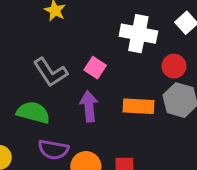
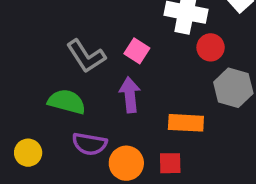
red circle: (174, 66) -> (211, 47), moved
orange rectangle: (138, 106) -> (186, 123), moved

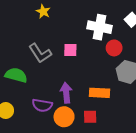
pink square: (137, 51) -> (70, 50), turned -32
purple arrow: (130, 95) -> (66, 93), moved
green semicircle: (67, 102) -> (16, 75), moved

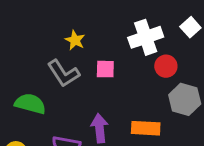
yellow star: (43, 11) -> (75, 40), moved
white cross: (99, 27) -> (146, 37), turned -30

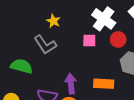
white cross: (146, 37) -> (104, 19), turned -35
pink square: (105, 69) -> (89, 40), moved

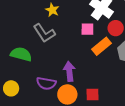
orange rectangle: (104, 84) -> (102, 46), moved, turned -42

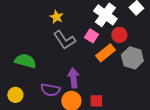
pink square: (87, 29) -> (91, 36), turned 32
gray L-shape: (44, 33) -> (64, 40), moved

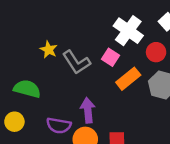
yellow star: (56, 17) -> (49, 50), moved
red circle: (119, 35) -> (156, 52), moved
yellow circle: (15, 95) -> (14, 122), moved

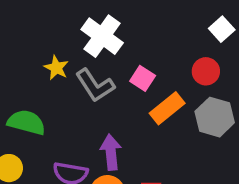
white cross: (128, 31) -> (102, 36), moved

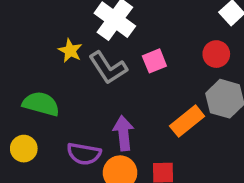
pink square: (143, 78) -> (154, 61), turned 35
orange rectangle: (167, 108) -> (187, 121), moved

